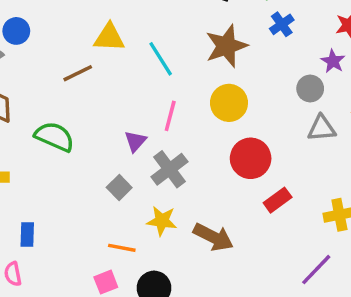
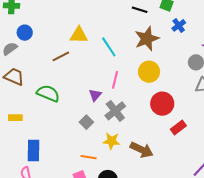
blue rectangle: (27, 234) -> (34, 150), size x1.5

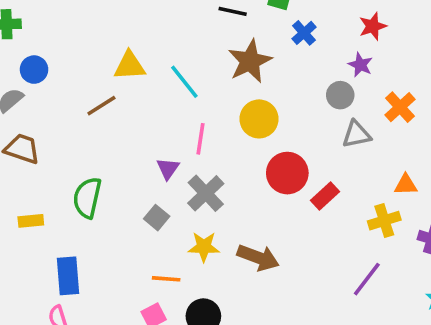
green semicircle: (48, 93) -> (87, 198), moved, turned -95
red rectangle: (178, 127) -> (325, 196), moved

